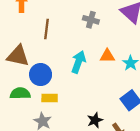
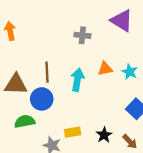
brown line: (46, 29) -> (47, 72), moved
yellow rectangle: (50, 98) -> (73, 132), moved

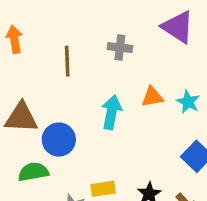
brown line: (47, 72) -> (67, 61), moved

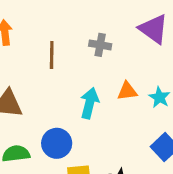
blue circle: (59, 140) -> (57, 143), moved

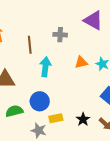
cyan arrow: (90, 103) -> (45, 67), moved

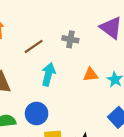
brown line: (30, 45) -> (34, 46), turned 54

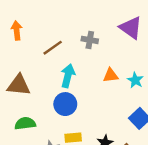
blue circle: (37, 114) -> (65, 104), moved

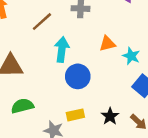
cyan star: (135, 80) -> (131, 56), moved
blue circle: (65, 104) -> (78, 76), moved

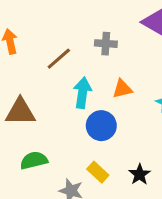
orange triangle: (107, 44) -> (122, 89), moved
yellow rectangle: (75, 115) -> (98, 172), turned 54

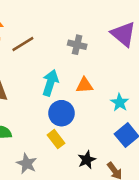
brown line: (59, 59) -> (23, 44), moved
yellow rectangle: (98, 172) -> (56, 139), moved

